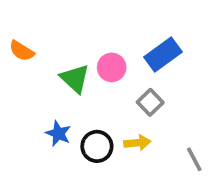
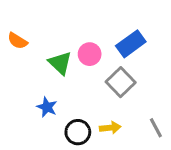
gray square: (150, 102) -> (121, 82), size x1.4
yellow arrow: (137, 143) -> (110, 128), moved
black circle: (97, 146) -> (78, 132), moved

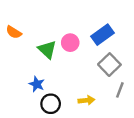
gray square: (121, 82) -> (109, 65), moved
gray line: (156, 128) -> (120, 90), moved, turned 49
black circle: (78, 132) -> (51, 104), moved

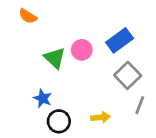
orange semicircle: (14, 32) -> (28, 16), moved

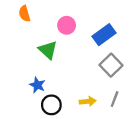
orange semicircle: (28, 16) -> (24, 14), turned 42
pink circle: (82, 50) -> (67, 25), moved
gray line: (140, 105) -> (115, 99), moved

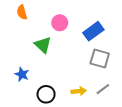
gray square: (111, 65) -> (100, 59), turned -30
blue star: (37, 85) -> (22, 74), moved
gray line: (115, 99) -> (103, 89), turned 32

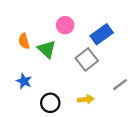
orange semicircle: (22, 12) -> (24, 41), moved
gray square: (100, 59) -> (87, 59), moved, turned 36
gray line: (103, 89) -> (120, 85), moved

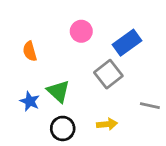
green triangle: (47, 49) -> (58, 91), moved
gray line: (120, 85) -> (150, 106), turned 49

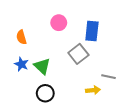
blue rectangle: (127, 43) -> (92, 31), turned -48
blue star: (30, 101) -> (21, 64), moved
yellow arrow: (107, 124) -> (93, 90), moved

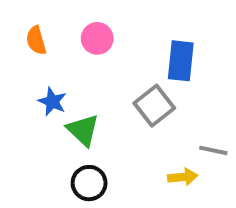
pink circle: (59, 23) -> (97, 38), moved
orange semicircle: (21, 37) -> (36, 40), moved
blue star: (21, 64) -> (52, 102), moved

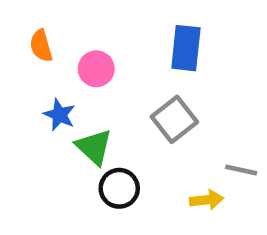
pink circle: (97, 38) -> (96, 69), moved
blue rectangle: (181, 61) -> (186, 48), moved
black circle: (89, 183) -> (119, 188), moved

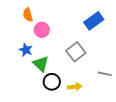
orange semicircle: (41, 46) -> (28, 15), moved
blue rectangle: (186, 48) -> (94, 21), moved, turned 48
yellow arrow: (207, 200) -> (75, 87), moved

